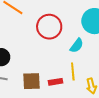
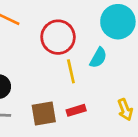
yellow line: (73, 71) -> (71, 71), moved

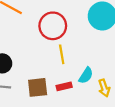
cyan semicircle: (98, 58) -> (86, 75), moved

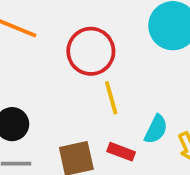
red rectangle: (64, 86) -> (121, 152), turned 40

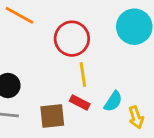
red rectangle: (121, 152) -> (80, 103), moved

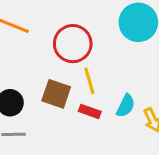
brown square: (52, 116) -> (56, 94), moved, turned 32

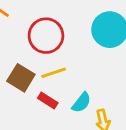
yellow line: (89, 81) -> (54, 73), turned 75

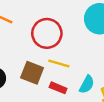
yellow line: (54, 73) -> (59, 63), turned 45

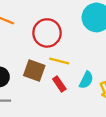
red rectangle: (58, 88) -> (59, 84), turned 35

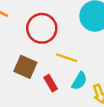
yellow line: (59, 61) -> (67, 58), moved

